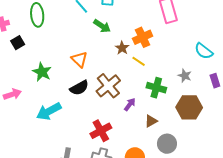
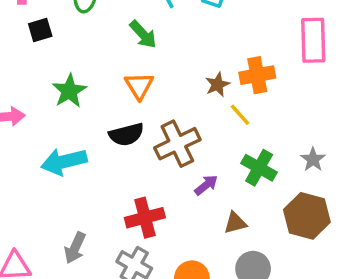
green arrow: (102, 26) -> (143, 34), moved

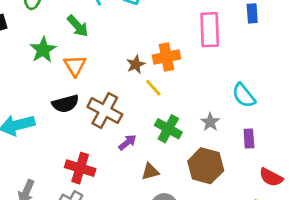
green star: (69, 91) -> (43, 50), moved
brown cross: (177, 144) -> (105, 111), turned -36
red cross: (145, 218) -> (80, 168), turned 32

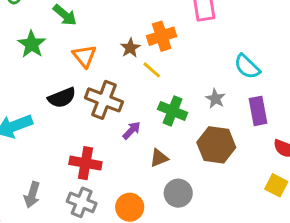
orange triangle: (75, 66) -> (84, 56), moved
purple rectangle: (249, 138) -> (258, 111), size x1.4

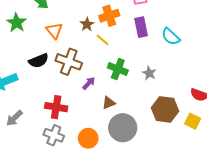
gray star: (215, 99) -> (149, 73), moved
purple rectangle: (258, 111) -> (141, 27), moved
brown hexagon: (216, 145) -> (165, 109), moved
gray circle: (178, 193) -> (123, 128), size x1.4
gray arrow: (32, 195) -> (14, 118), moved, turned 30

